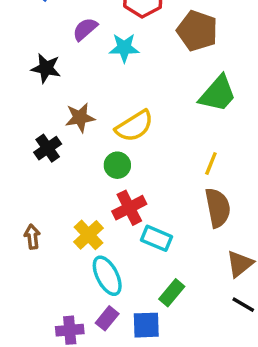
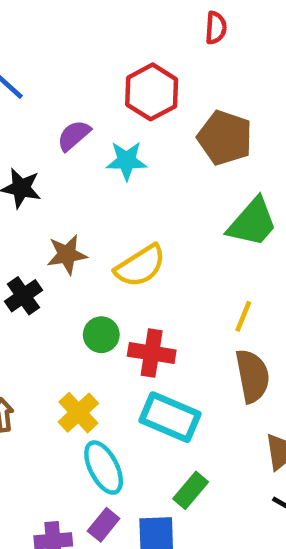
green circle: (117, 165) -> (101, 335), moved
red cross: (129, 208) -> (152, 353), moved, turned 36
cyan rectangle: (156, 238) -> (170, 417), size x1.4

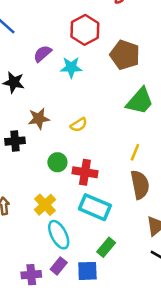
yellow semicircle: (140, 266) -> (79, 125), size x0.6
black cross: (23, 296) -> (15, 141), turned 30

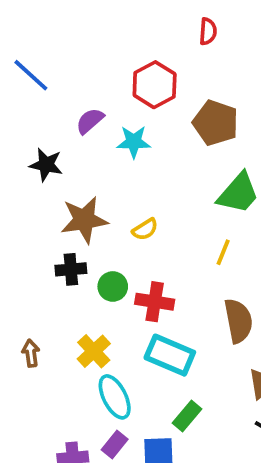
brown star: (39, 119) -> (84, 220), size x1.4
black cross: (15, 141) -> (71, 269), moved
yellow line: (135, 152) -> (223, 252), moved

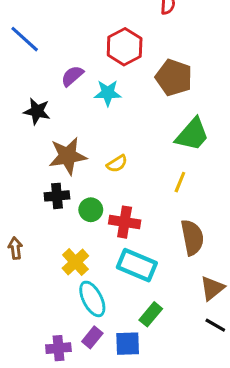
brown arrow: (31, 353) -> (15, 248), moved

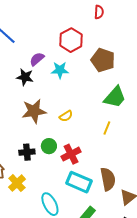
black star: (37, 111) -> (25, 77), moved
black cross: (57, 196) -> (27, 152), moved
red cross: (125, 222) -> (71, 154), turned -36
brown semicircle: (192, 237) -> (108, 179), moved
yellow cross: (75, 262) -> (17, 183), moved

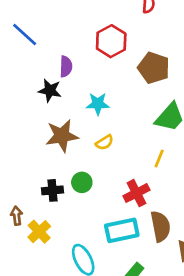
purple semicircle: (37, 59) -> (66, 66), turned 133
cyan star: (60, 70) -> (98, 104), moved
red cross: (71, 154) -> (136, 193), moved
cyan rectangle: (79, 182) -> (122, 230), turned -35

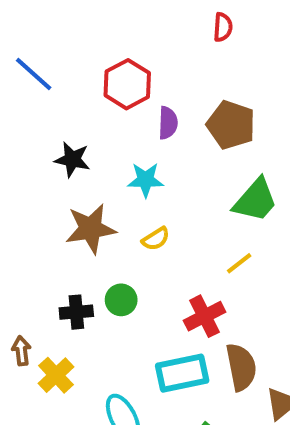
red hexagon: (111, 41) -> (127, 84), moved
purple semicircle: (66, 66) -> (168, 123), moved
yellow line: (159, 158) -> (239, 263), turned 30

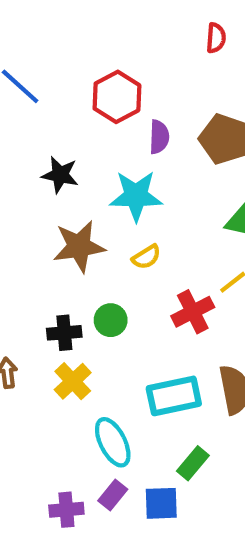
cyan star: (146, 180) -> (136, 196), size x1.4
red cross: (205, 316) -> (193, 312), moved
yellow cross: (56, 375) -> (73, 381), moved

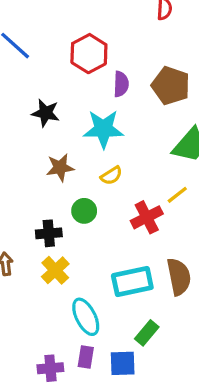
brown star: (79, 246) -> (60, 168), size x0.7
green circle: (111, 320) -> (84, 211), moved
purple rectangle: (113, 495) -> (86, 357), turned -30

